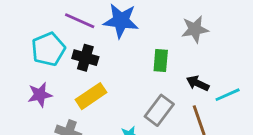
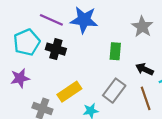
gray star: (195, 29) -> (142, 27), turned -30
yellow rectangle: (91, 96) -> (69, 92), moved

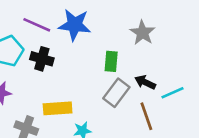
gray rectangle: (114, 91) -> (116, 93), moved
yellow rectangle: (69, 92) -> (58, 108), turned 30

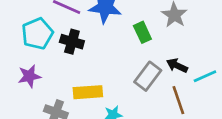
green rectangle: (111, 61) -> (142, 32), moved, turned -30

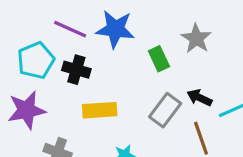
purple star: (29, 76) -> (26, 110), size x1.4
yellow rectangle: (88, 92) -> (100, 110), moved

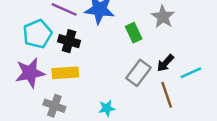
black arrow: (199, 98) -> (165, 63), turned -72
yellow rectangle: (100, 110) -> (65, 73), moved

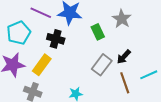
black cross: (69, 41) -> (56, 39), moved
yellow rectangle: (65, 73) -> (42, 65), turned -50
cyan line: (191, 73) -> (149, 75), moved

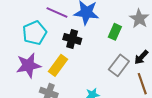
green rectangle: (98, 32) -> (115, 32), turned 49

